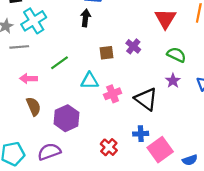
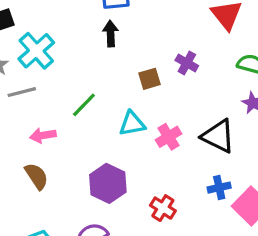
brown semicircle: (34, 106) -> (37, 176), moved
red cross: (109, 147) -> (163, 208), moved

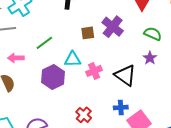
purple cross: (187, 63) -> (113, 27), size x1.5
purple hexagon: (108, 183) -> (53, 77), moved

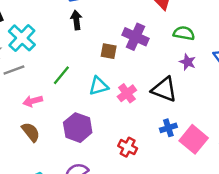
brown square: (88, 33) -> (109, 51), turned 32
purple hexagon: (53, 77) -> (78, 128), moved

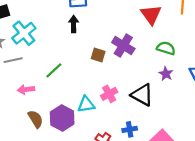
cyan triangle: (99, 86) -> (86, 104), moved
blue cross: (168, 128) -> (130, 129), moved
brown semicircle: (31, 132) -> (36, 119), moved

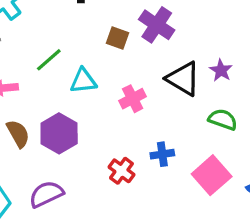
green semicircle: (166, 48) -> (223, 119), moved
black triangle: (142, 95) -> (183, 79), moved
cyan triangle: (86, 104) -> (83, 81), moved

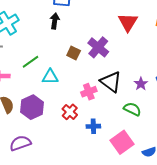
purple star: (221, 70) -> (141, 84), moved
pink cross: (133, 99) -> (89, 92), moved
red cross: (121, 171) -> (70, 112), moved

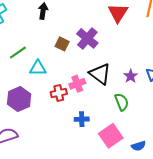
green semicircle: (132, 109) -> (122, 102), turned 42
red cross: (70, 112) -> (59, 93), moved, turned 35

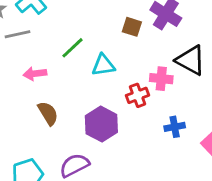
pink cross: (77, 84) -> (161, 79), turned 35
purple hexagon: (19, 99) -> (101, 124), moved

